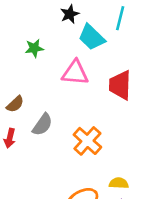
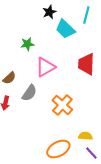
green star: (34, 48) -> (27, 44), moved
pink triangle: (75, 73) -> (45, 67), moved, turned -35

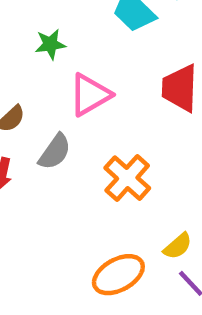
yellow semicircle: (85, 136) -> (178, 246), turned 136

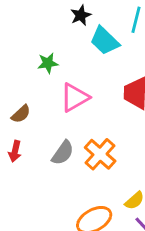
gray semicircle: (55, 152) -> (63, 153), moved

